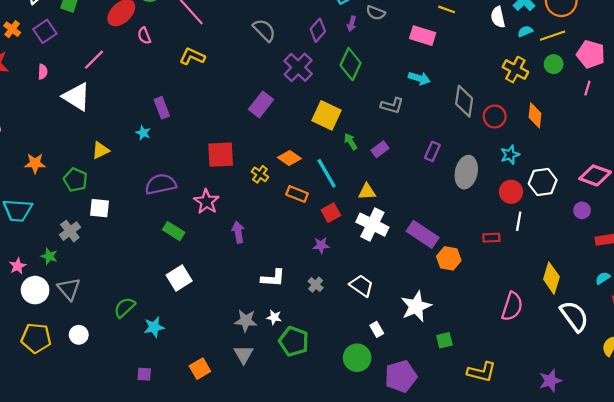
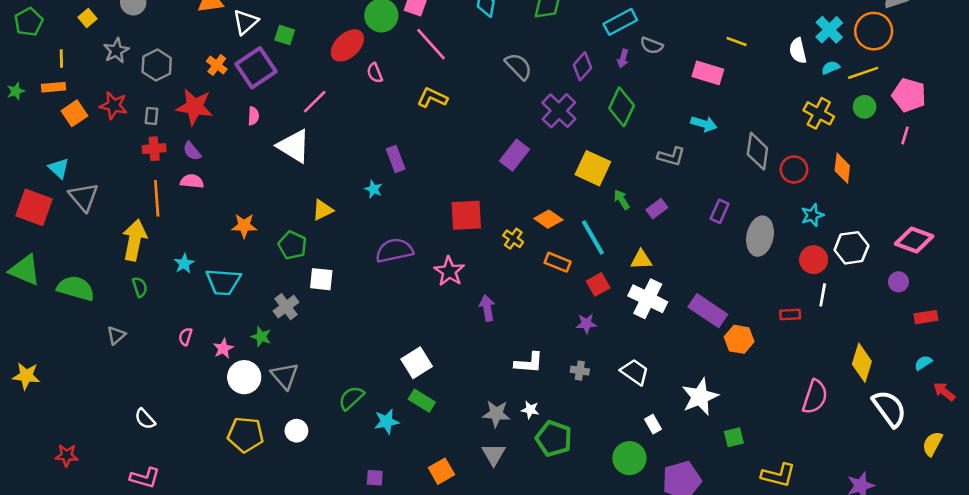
purple square: (45, 31) -> (256, 68), size x1.4
green rectangle: (174, 231) -> (422, 401), moved
gray cross: (316, 285) -> (580, 371), turned -32

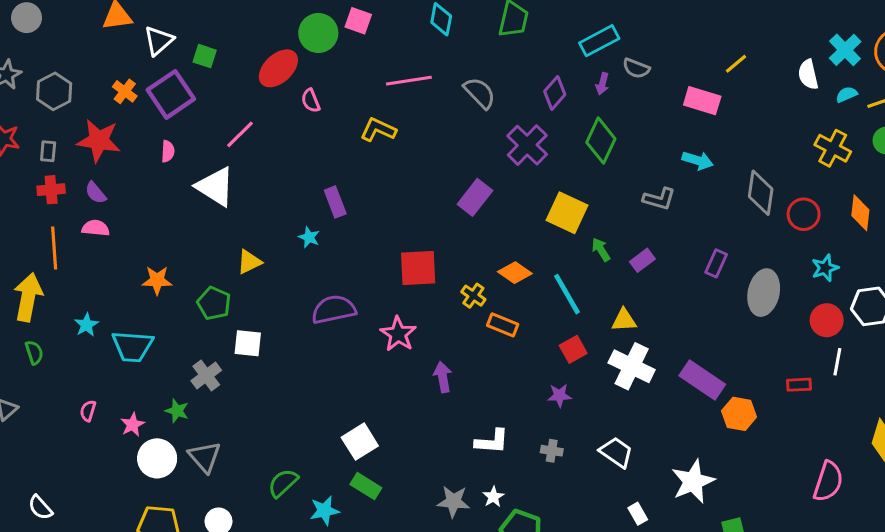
yellow line: (737, 42) -> (736, 64), turned -60
pink line: (431, 44) -> (409, 81), moved, turned -57
orange rectangle: (558, 262) -> (503, 325), moved
white star: (530, 410) -> (493, 497), turned 30

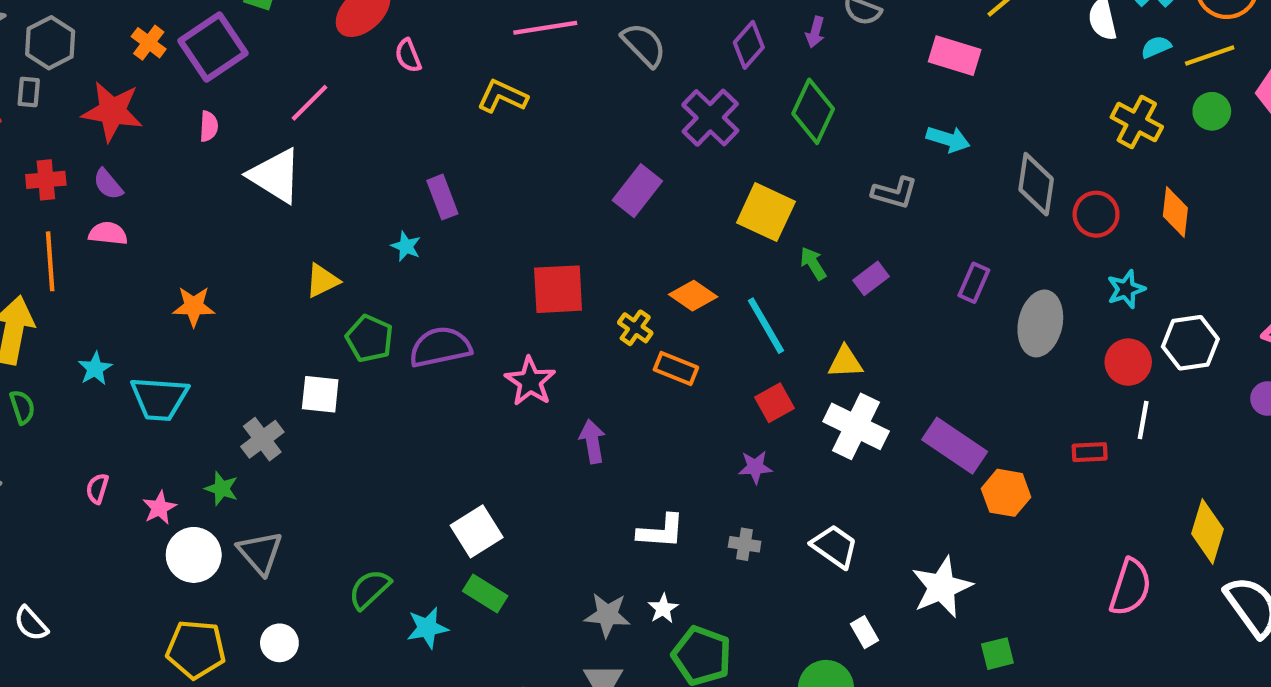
gray rectangle: (48, 151) -> (29, 92), moved
green pentagon: (214, 303) -> (369, 338), moved

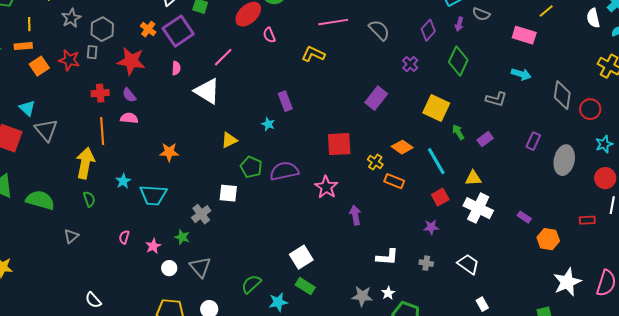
purple cross: (710, 118) -> (410, 64), size x0.6
purple rectangle: (955, 446) -> (524, 217), size x0.5
white circle: (194, 555) -> (169, 268), size x0.6
white star: (942, 587) -> (567, 282), moved

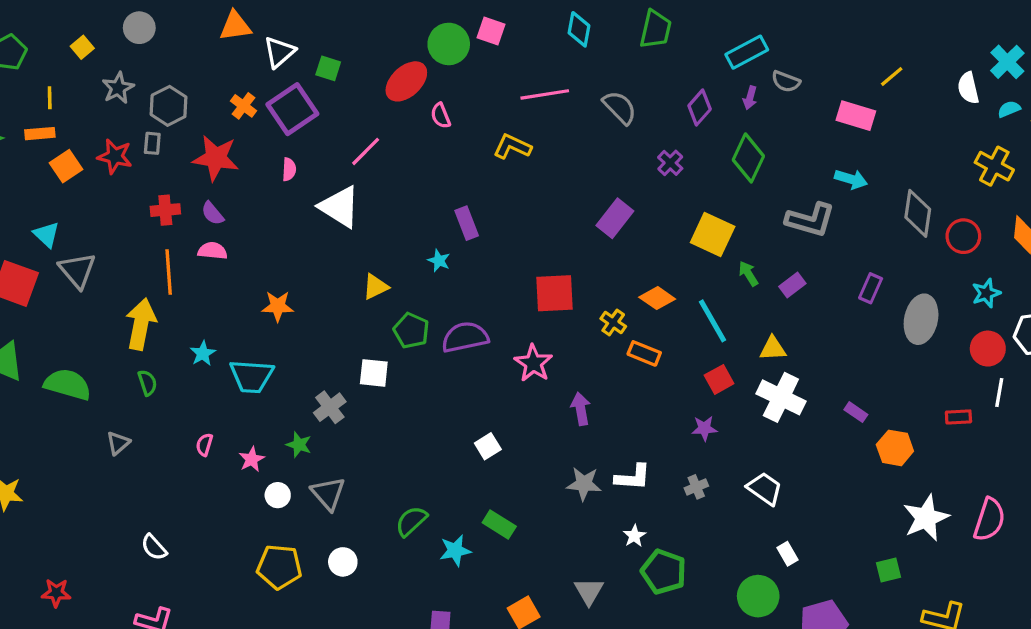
gray L-shape: (496, 99) -> (810, 220), size x1.4
white square: (301, 257) -> (488, 446), moved, size x0.7
gray cross: (426, 263) -> (696, 487), turned -32
gray star: (362, 296) -> (584, 484), moved

